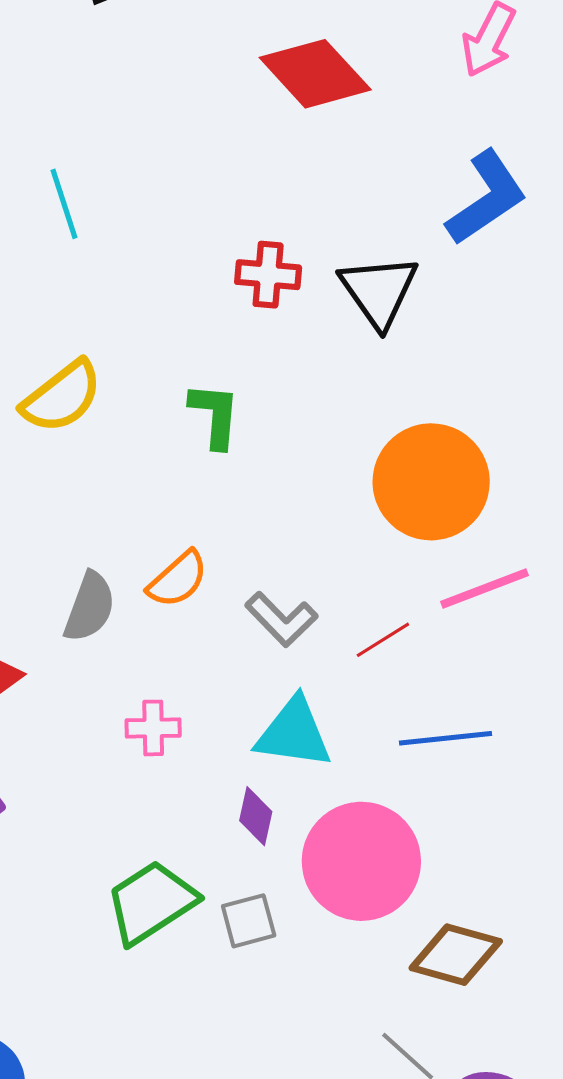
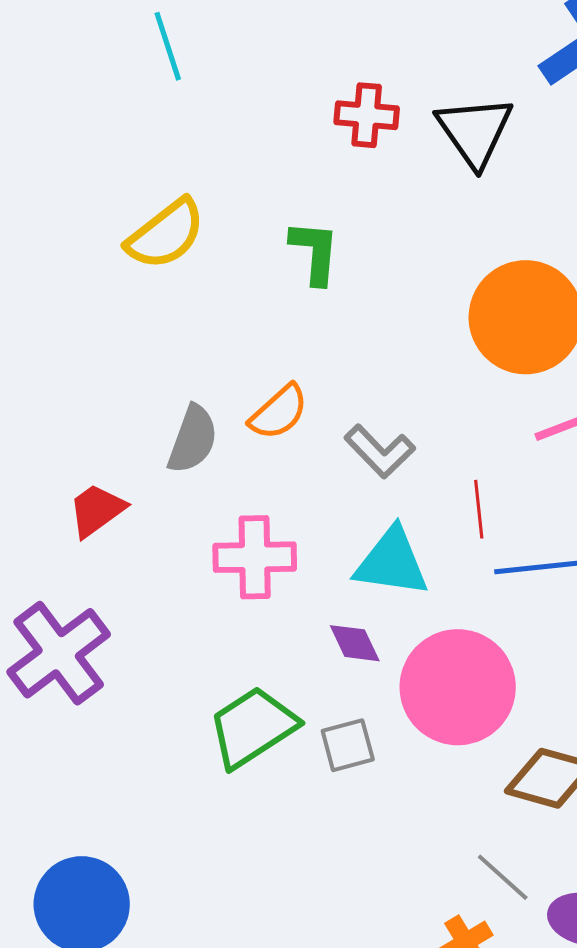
red line: (383, 640) -> (479, 509), moved, turned -64
pink cross: (153, 728) -> (255, 557), size x1.5
purple diamond: (256, 816) -> (355, 643), turned -38

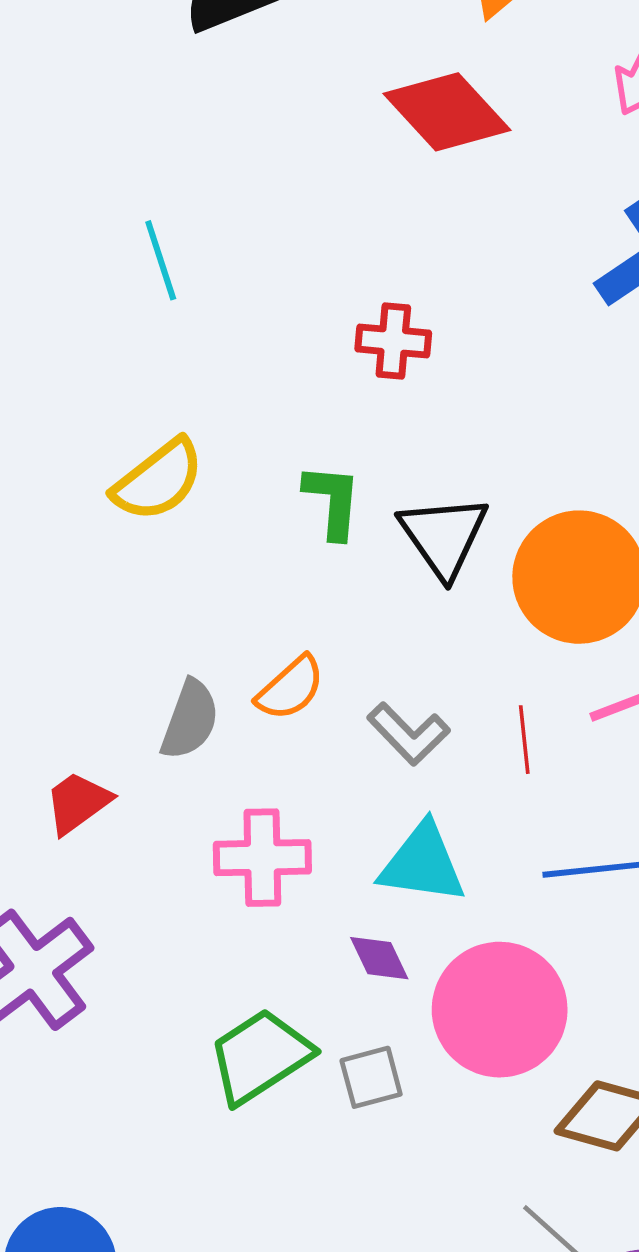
black triangle: (475, 131) -> (444, 536), moved
red line: (479, 509) -> (524, 740), moved

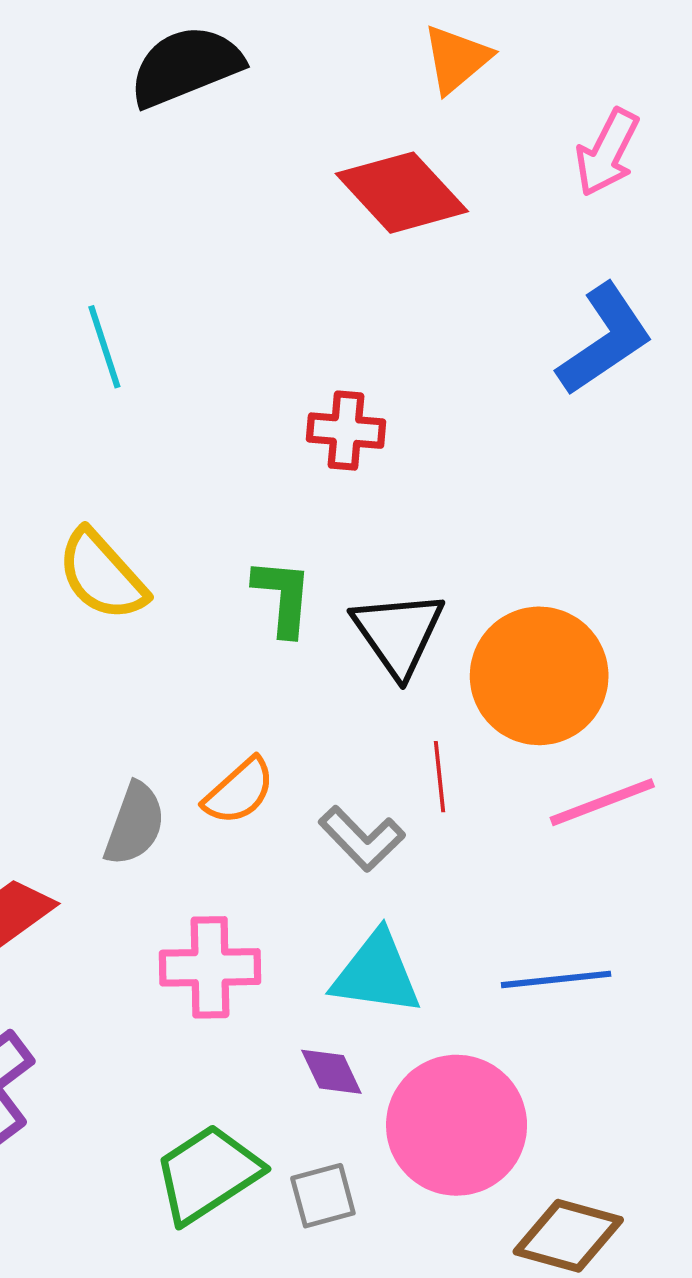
yellow semicircle: (158, 480) -> (102, 575), turned 86
red line: (524, 740) -> (440, 777), moved

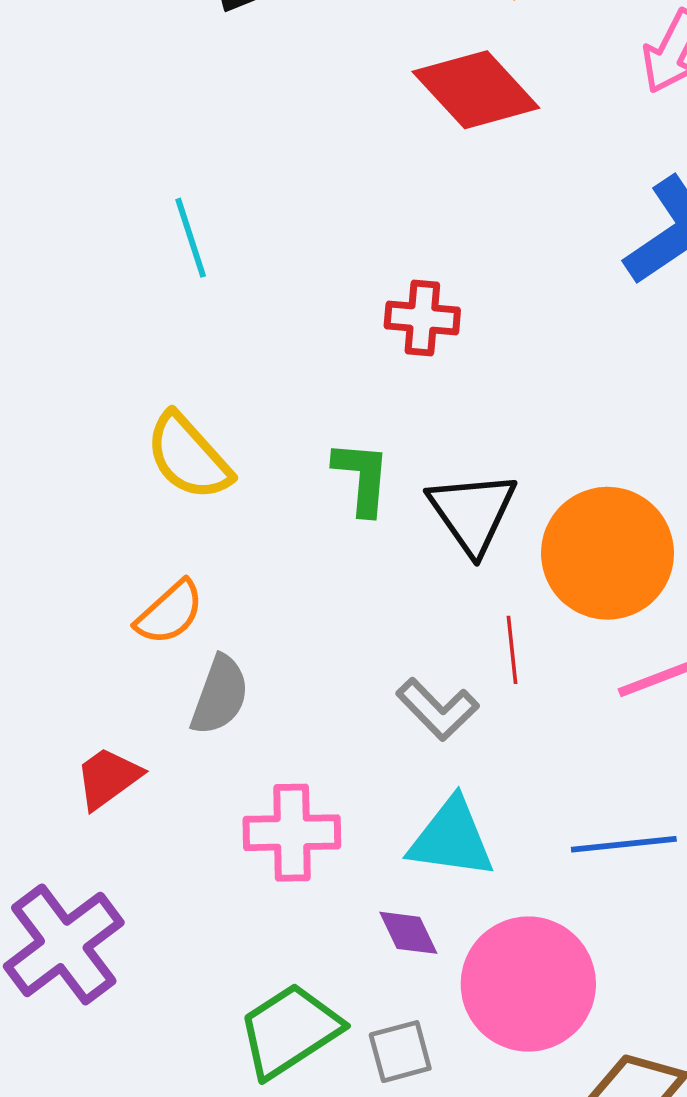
orange semicircle: (239, 791) -> (170, 613), moved

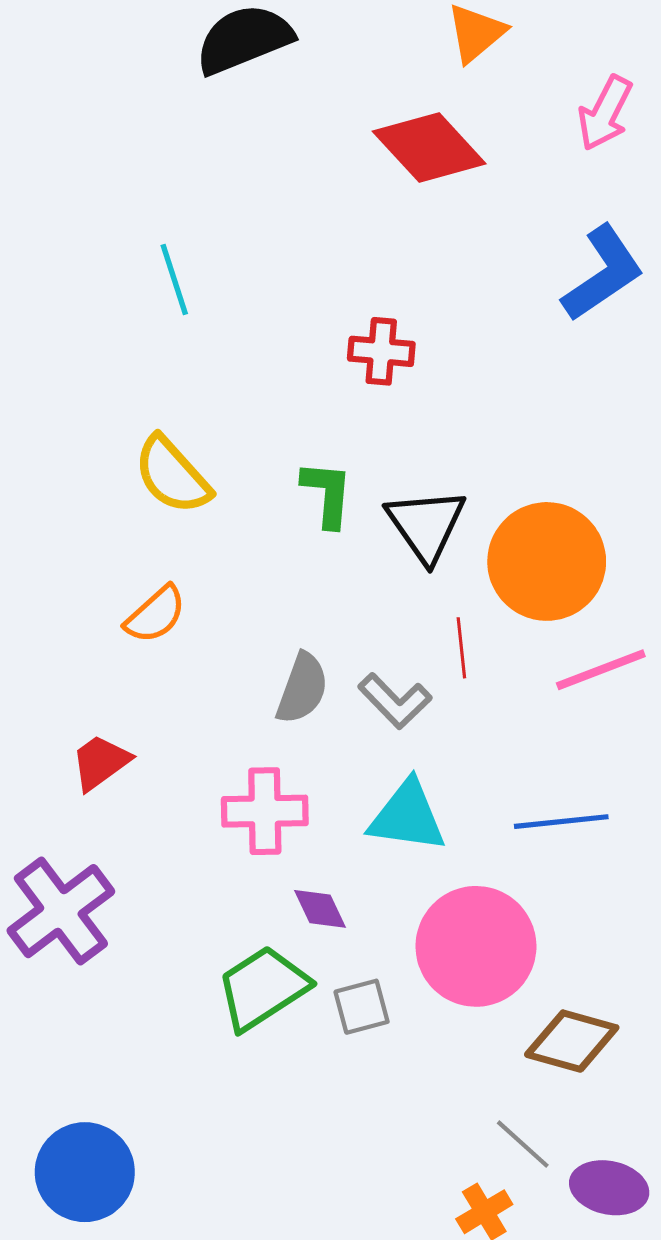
gray semicircle: (220, 695) -> (302, 688), moved
purple diamond: (408, 933) -> (320, 909), moved

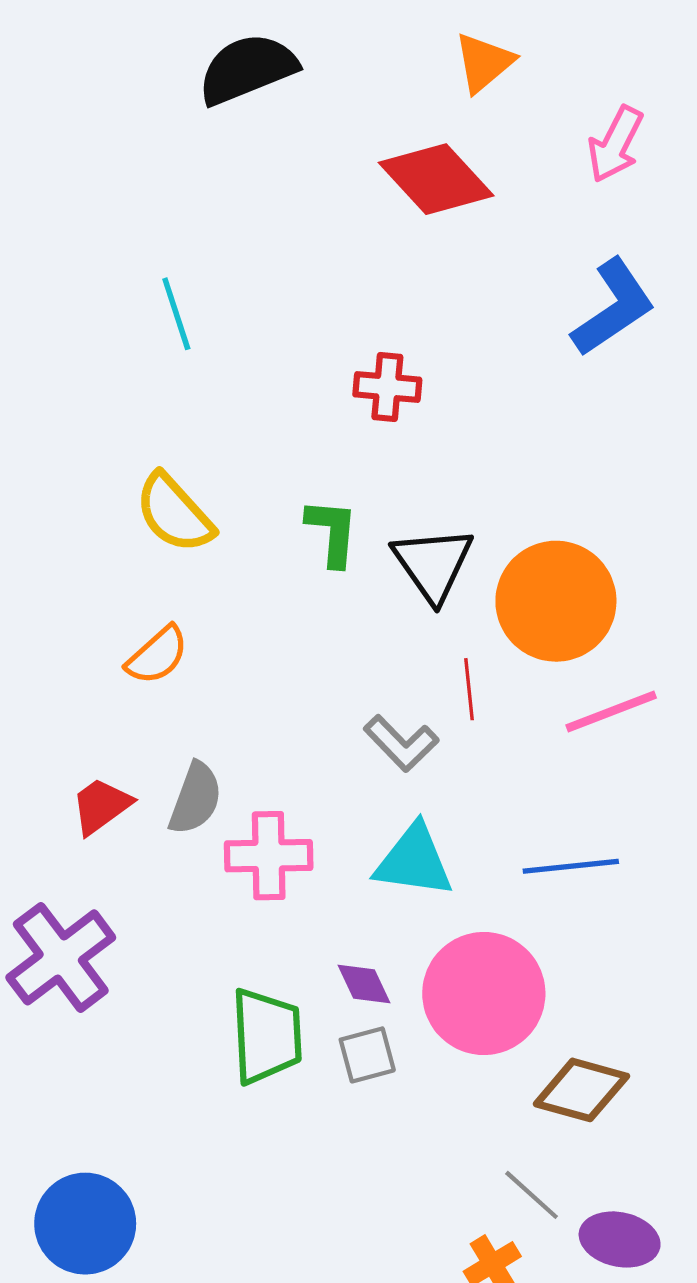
gray semicircle: (302, 688) -> (195, 798), moved
purple diamond: (320, 909) -> (364, 984), moved
green trapezoid: (263, 988) -> (266, 1036), turned 120

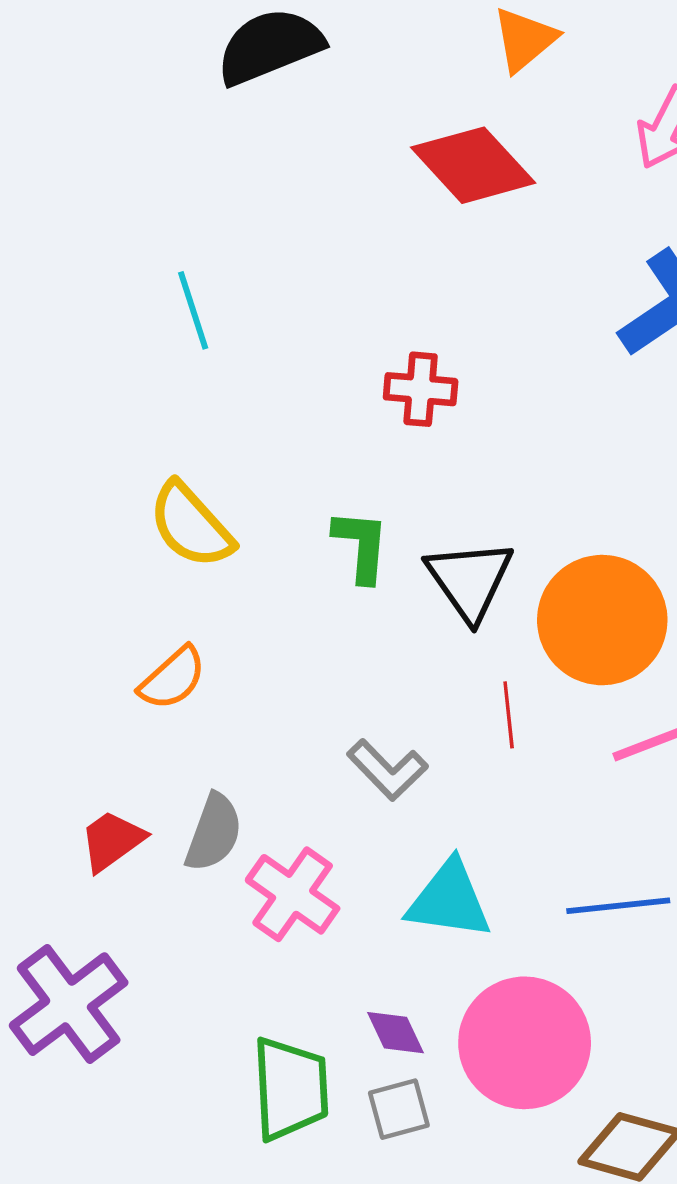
gray L-shape: (401, 743) -> (387, 770), moved
pink cross: (269, 856) -> (293, 894), turned 36

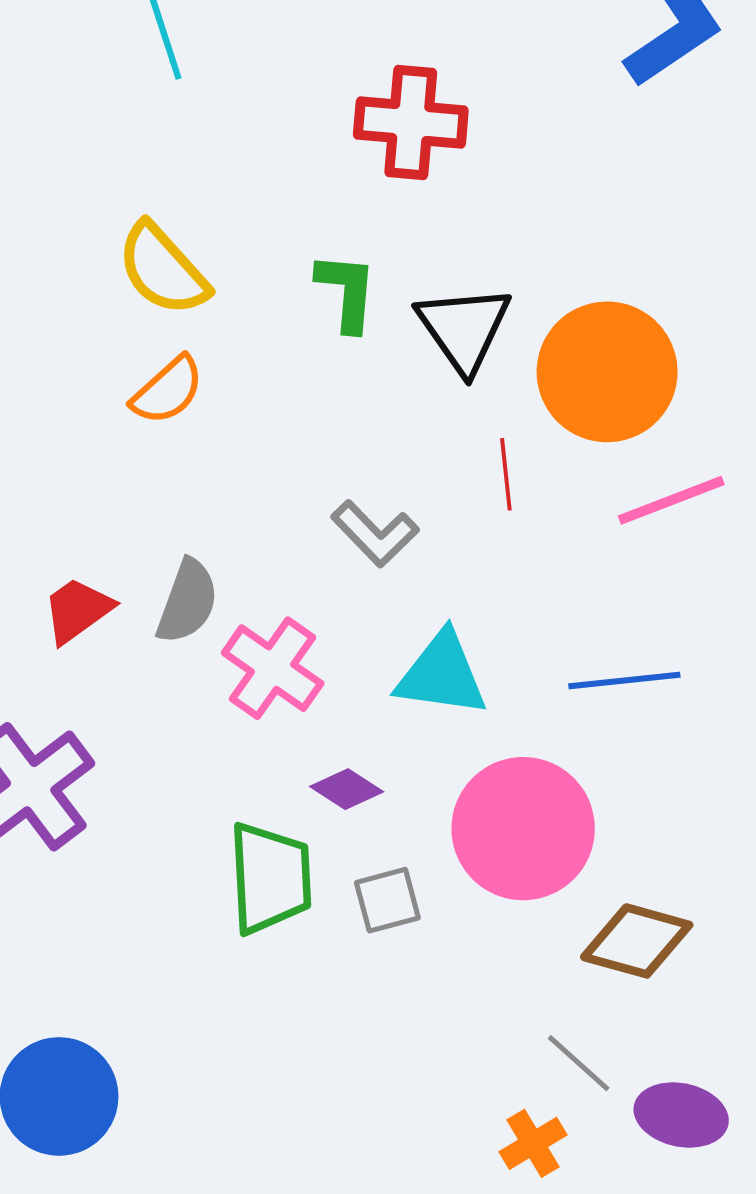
red cross: (421, 389) -> (411, 123), size x1.4
orange semicircle: (173, 678) -> (168, 390), moved
purple diamond: (395, 1033) -> (347, 789), moved, turned -32

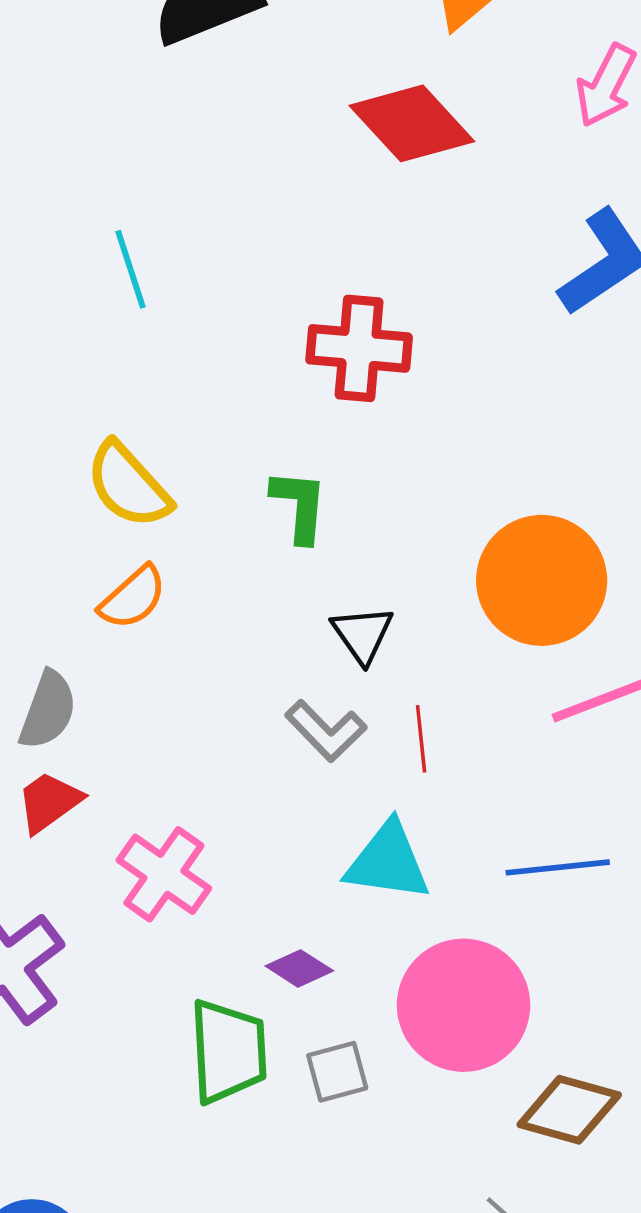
black triangle: (464, 329) -> (363, 634), moved, size x0.7
red line: (506, 474) -> (421, 739), moved
gray semicircle: (187, 601) -> (48, 710), moved
pink cross: (273, 668) -> (164, 874), moved

